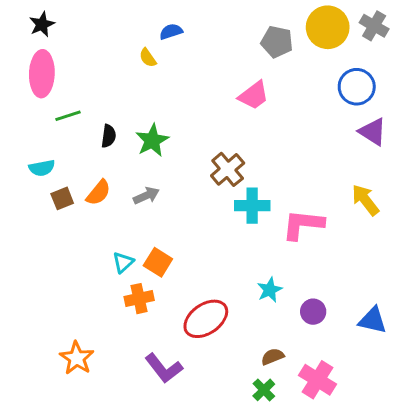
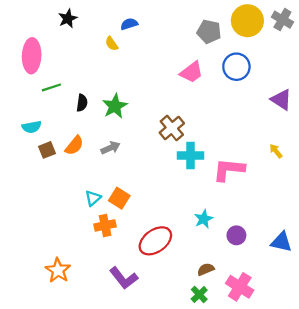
black star: (42, 24) -> (68, 18), moved
blue circle: (357, 87) -> (236, 67), moved
yellow arrow: (365, 200) -> (276, 151), size x0.6

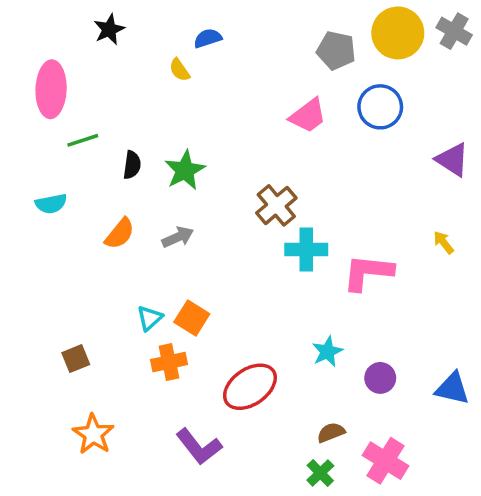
brown square: (47, 150) -> (76, 359), moved

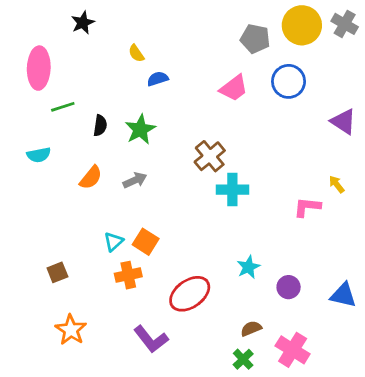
blue semicircle: (208, 38) -> (158, 79), moved
pink L-shape: (368, 272) -> (307, 207), moved, size x0.7

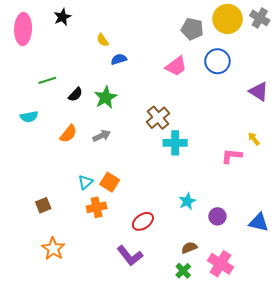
pink ellipse: (39, 68) -> (23, 29), moved
black semicircle: (100, 125) -> (75, 94), turned 35
red ellipse: (190, 294) -> (143, 221), size x0.7
purple L-shape: (151, 339) -> (130, 256), moved

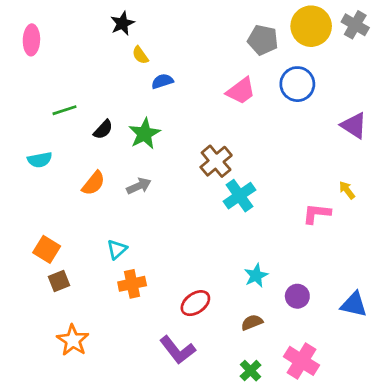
black star: (62, 17) -> (122, 23), moved
pink ellipse: (23, 29) -> (31, 40), size x0.7
cyan cross: (175, 143) -> (239, 196), turned -35
orange square: (110, 182) -> (47, 249), moved
brown semicircle: (189, 248) -> (252, 322), moved

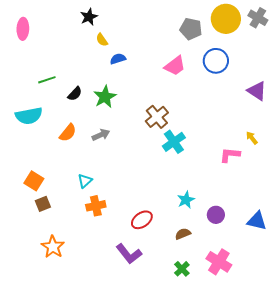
cyan semicircle: (40, 160) -> (29, 116), size x1.5

